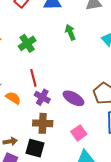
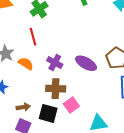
red line: (33, 78) -> (33, 37), moved
pink square: (79, 133) -> (71, 105), moved

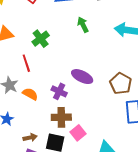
red line: (33, 37) -> (26, 63), moved
purple ellipse: (86, 63) -> (82, 77), moved

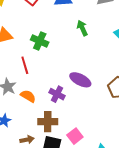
green cross: (41, 39) -> (40, 41), turned -30
brown cross: (61, 117) -> (48, 122), moved

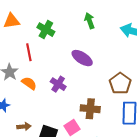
purple ellipse: (80, 80) -> (82, 58), moved
brown cross: (48, 122) -> (90, 109), moved

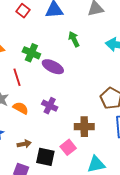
purple ellipse: (82, 58) -> (53, 67), moved
brown arrow: (24, 127) -> (24, 144), moved

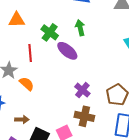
green arrow: (74, 39) -> (80, 28), moved
purple cross: (50, 106) -> (82, 90), moved

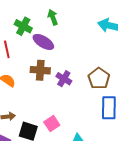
brown cross: (84, 116) -> (40, 70), moved

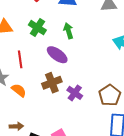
green cross: (23, 26) -> (37, 28), moved
brown cross: (40, 70) -> (52, 83), turned -30

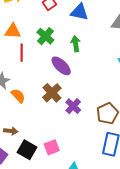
red line: (20, 59) -> (22, 53), moved
brown cross: (52, 83) -> (52, 93), turned -30

